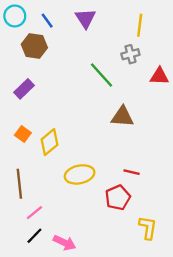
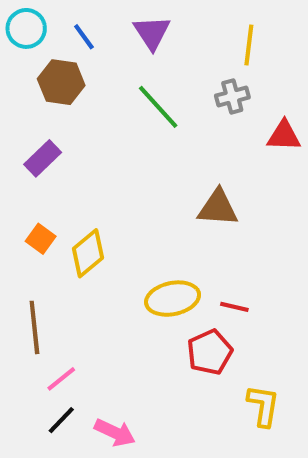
green line: (102, 75) -> (158, 107), moved
yellow ellipse: (80, 174) -> (173, 299), moved

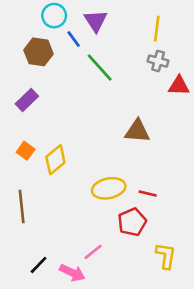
cyan circle: (26, 28) -> (54, 16), moved
blue line: (84, 37) -> (74, 39), moved
gray cross: (232, 97) -> (158, 61), moved, turned 30
pink line: (61, 379) -> (93, 252), moved

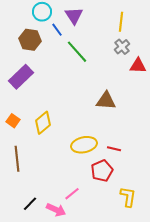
gray cross: (158, 61) -> (122, 47), turned 35
purple rectangle: (27, 100) -> (21, 77), size x1.4
orange square: (26, 151) -> (13, 121), moved

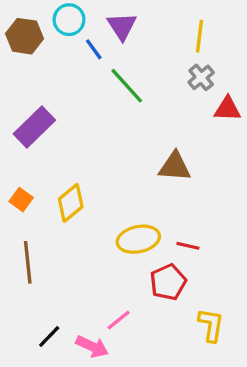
brown hexagon: (30, 40) -> (24, 36), moved

